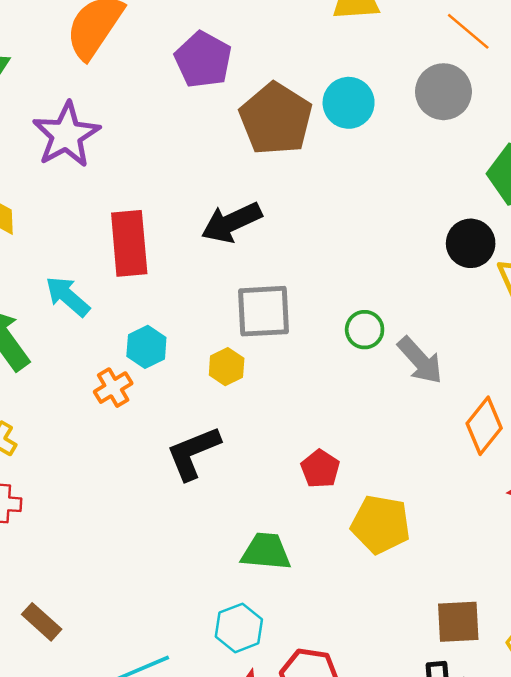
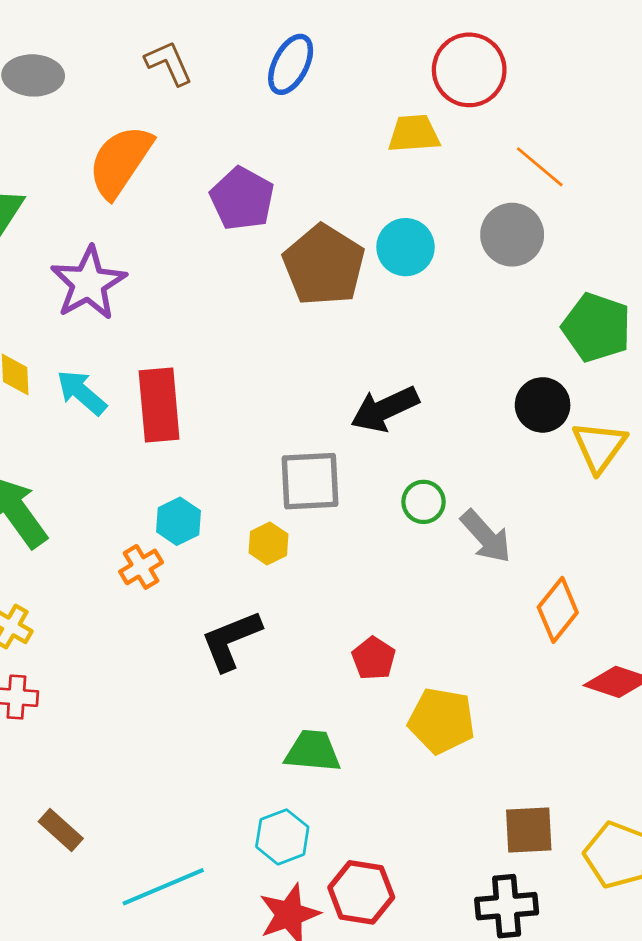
black arrow: (231, 222) -> (385, 409), moved
cyan arrow: (68, 296) -> (82, 392), moved

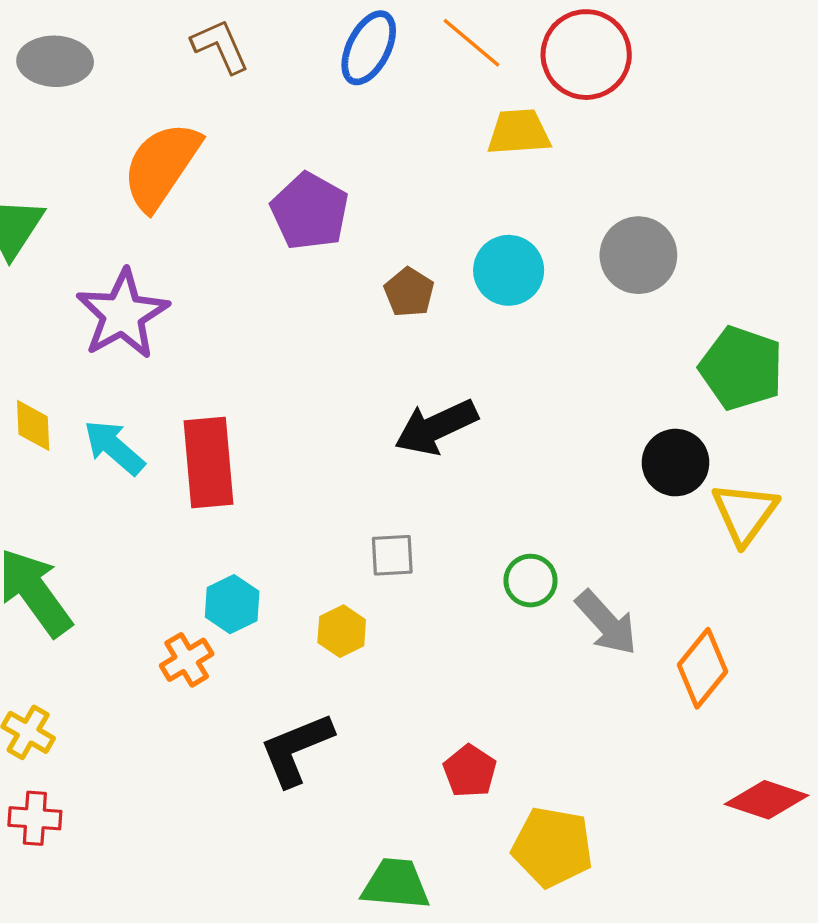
orange line: (540, 167) -> (472, 43), moved
brown pentagon: (324, 265) -> (409, 292), size x0.5
black arrow: (385, 409) -> (436, 427), moved
gray square: (310, 481) -> (392, 555), size x0.6
orange diamond: (558, 610) -> (702, 668), moved

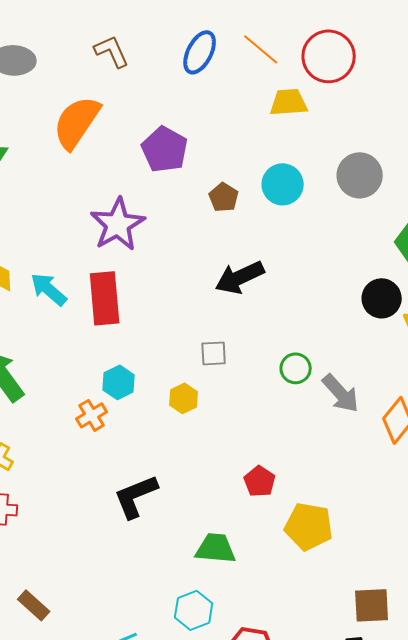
purple star: (123, 314) -> (118, 224), moved
black L-shape: (296, 749) -> (136, 496), moved

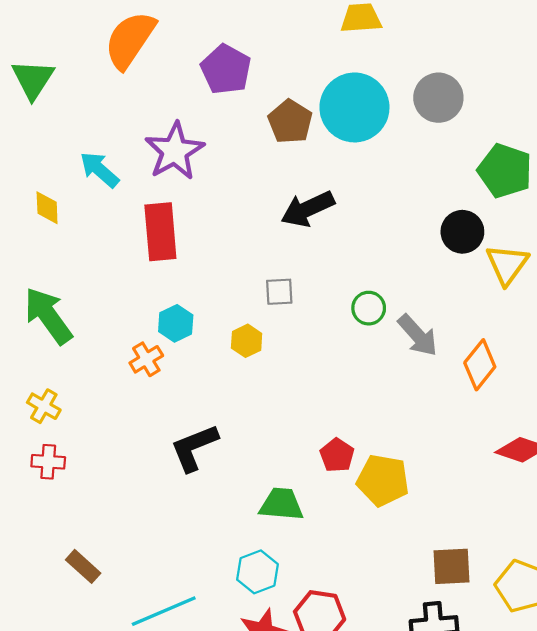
cyan circle: (283, 184) -> (354, 107), size x1.5
brown pentagon: (224, 197) -> (290, 122), size x1.4
cyan arrow: (49, 289) -> (99, 170), moved
red pentagon: (260, 481) -> (337, 455), moved

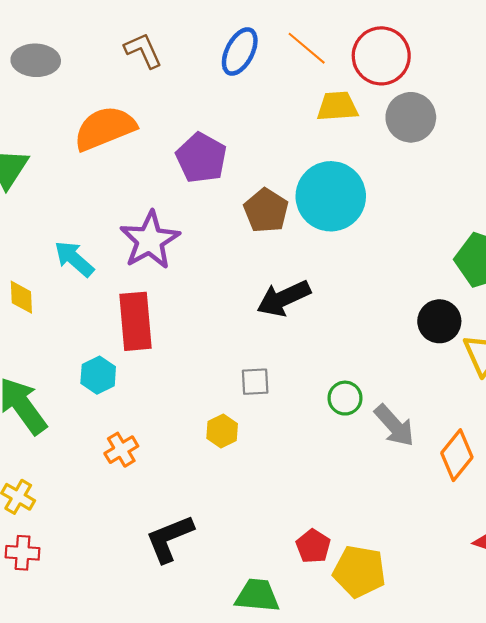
orange semicircle: (130, 40) -> (105, 128), turned 34
gray circle: (438, 98) -> (411, 117), moved
cyan hexagon: (176, 323) -> (98, 375), moved

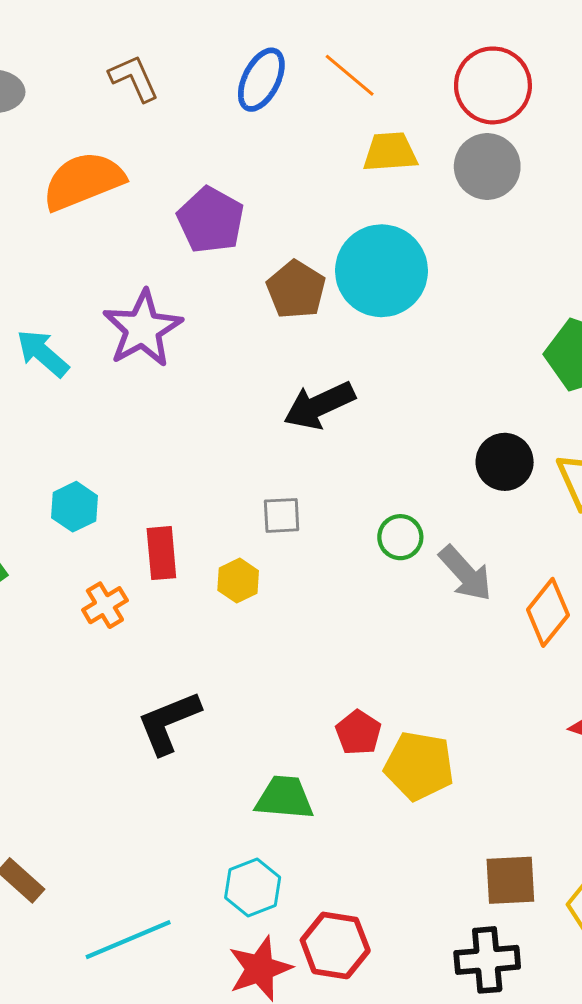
red circle: (381, 56) -> (493, 85), moved
red rectangle: (136, 321) -> (161, 553), moved, size x0.7
black circle: (439, 321) -> (505, 462), moved

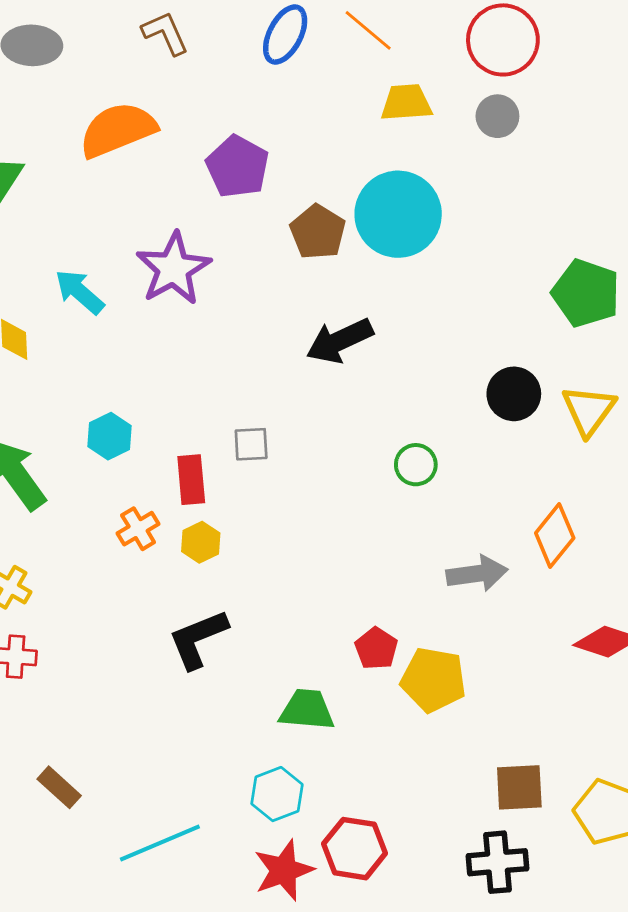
gray circle: (487, 167) -> (497, 116), size x0.7
gray square: (282, 515) -> (251, 444), moved
gray arrow: (465, 573) -> (477, 574), moved, turned -56
yellow hexagon: (238, 581) -> (201, 542), moved

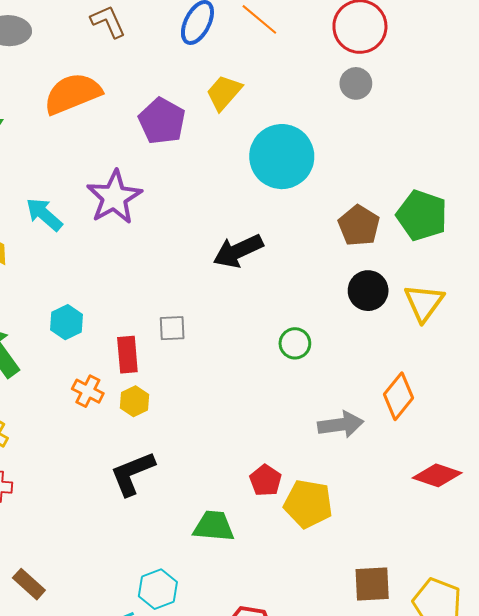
yellow trapezoid: (406, 103) -> (224, 93), moved, turned -45
brown pentagon: (318, 232) -> (359, 226), moved
orange cross: (138, 529) -> (88, 391), turned -32
cyan hexagon: (277, 794) -> (158, 589), moved

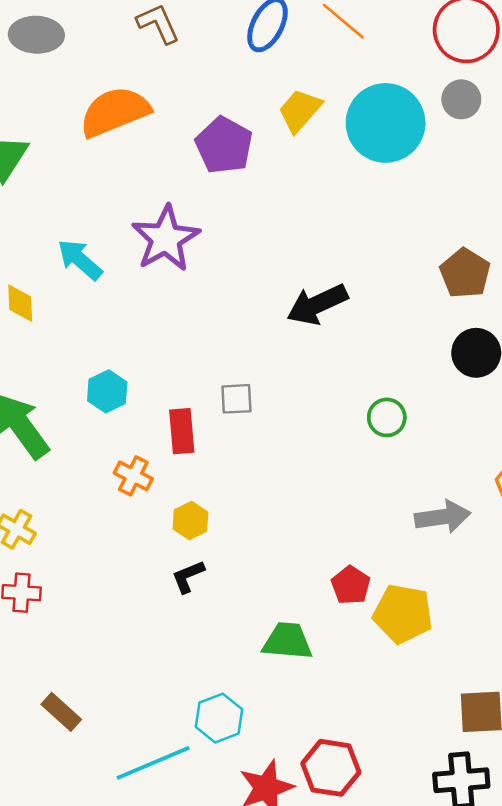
cyan circle: (282, 157) -> (386, 123), moved
yellow hexagon: (135, 401) -> (190, 521), moved
black L-shape: (132, 473) -> (188, 576), size x0.6

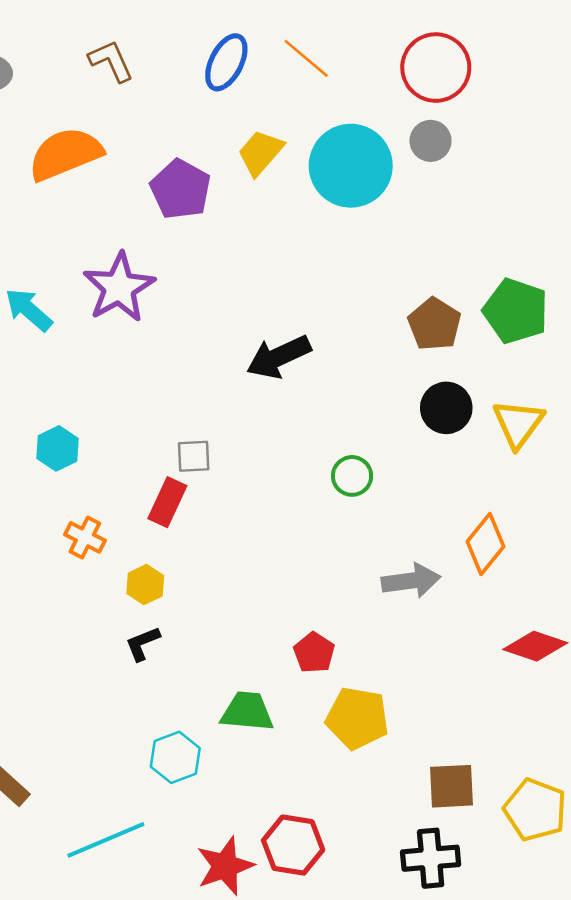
red rectangle: (182, 431) -> (167, 502), moved, turned 30
yellow pentagon: (403, 614) -> (357, 718), moved
cyan hexagon: (219, 718) -> (175, 757), moved

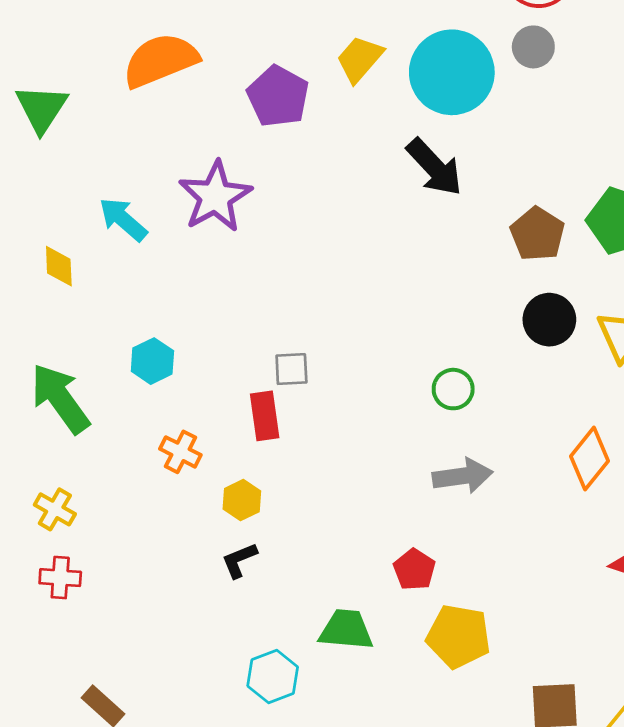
black arrow: (279, 357) -> (434, 167), moved, turned -108
red rectangle: (167, 502) -> (265, 416), turned -33
gray arrow: (411, 581) -> (462, 476), moved

